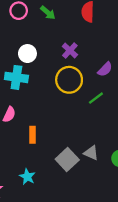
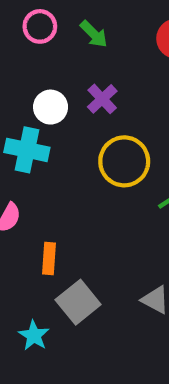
purple cross: (70, 51) -> (102, 99), moved
gray square: (67, 159) -> (78, 302), moved

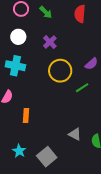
white circle: (51, 107) -> (18, 37), moved
gray square: (78, 302) -> (47, 157), moved

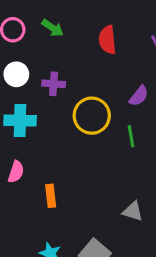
red semicircle: (80, 14) -> (107, 40), moved
purple cross: (50, 42) -> (54, 84), moved, turned -32
green line: (82, 88) -> (131, 136), turned -56

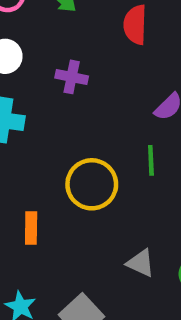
purple cross: (54, 84) -> (72, 77), moved
yellow circle: (92, 116) -> (92, 184), moved

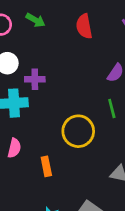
purple cross: (72, 77) -> (35, 79), moved

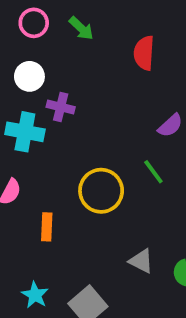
green line: (112, 108) -> (153, 172), turned -36

